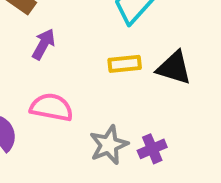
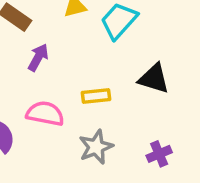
yellow rectangle: (125, 64) -> (96, 96), moved
purple cross: (152, 149) -> (159, 154), moved

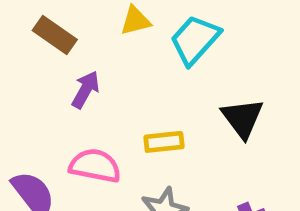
black triangle: (154, 78) -> (242, 118), turned 36

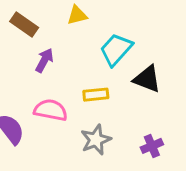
cyan trapezoid: (195, 40) -> (116, 49), moved
black triangle: (242, 118) -> (147, 79), turned -32

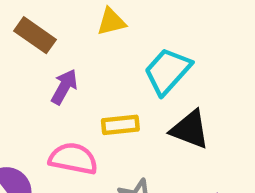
black triangle: (147, 79) -> (190, 129), moved
yellow rectangle: (96, 95) -> (120, 125), moved

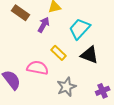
purple arrow: (64, 87) -> (44, 25), moved
yellow rectangle: (120, 125) -> (59, 53), turned 49

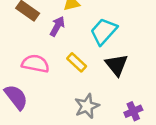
black triangle: (90, 55) -> (117, 65), turned 30
pink semicircle: (38, 68) -> (35, 64), moved

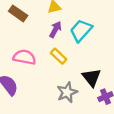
purple arrow: (57, 26) -> (55, 29), moved
black triangle: (117, 65) -> (92, 77), moved

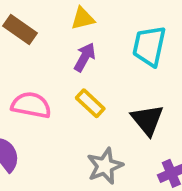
cyan trapezoid: (81, 31) -> (149, 46), moved, turned -30
black triangle: (92, 77) -> (147, 120), moved

